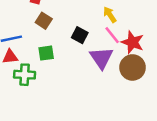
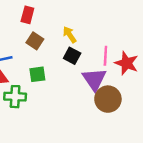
yellow arrow: (110, 15) -> (70, 35), moved
pink line: (112, 35) -> (105, 56), turned 42
brown circle: (133, 67) -> (108, 99), moved

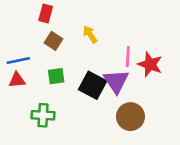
black square: (72, 56) -> (93, 85), moved, size x1.5
green cross: (15, 97) -> (43, 115), moved
brown circle: (108, 99) -> (130, 117), moved

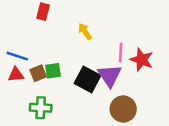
brown square: (53, 41) -> (38, 73), moved, turned 35
blue line: (18, 60) -> (17, 56), turned 30

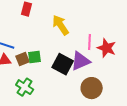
yellow arrow: (85, 31) -> (61, 25), size x1.5
purple triangle: (110, 76) -> (81, 61), turned 40
green cross: (41, 108) -> (25, 87), turned 30

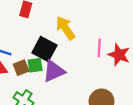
purple triangle: (81, 61) -> (54, 71), moved
black square: (63, 64) -> (44, 49), moved

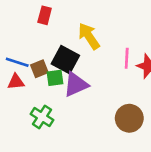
brown square: (21, 68) -> (39, 69), moved

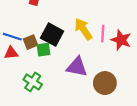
yellow arrow: (89, 36) -> (83, 29), moved
purple triangle: (76, 84) -> (77, 67), moved, turned 35

